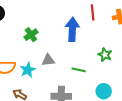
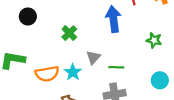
gray triangle: (48, 60) -> (93, 57), turned -32
green line: (79, 70) -> (116, 67), moved

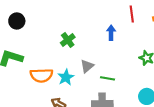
black circle: (28, 16) -> (17, 21), moved
blue arrow: (113, 19) -> (111, 33), size x0.6

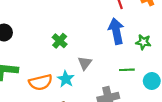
blue arrow: (111, 33) -> (116, 31), moved, size x1.6
green line: (107, 78) -> (127, 70), moved

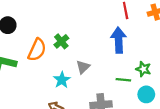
green star: (143, 42) -> (143, 69), moved
orange semicircle: (41, 82) -> (37, 50), moved, turned -60

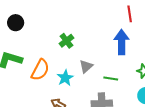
orange semicircle: (37, 50) -> (40, 70), moved
green line: (123, 80) -> (111, 79), moved

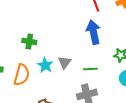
green cross: (66, 41) -> (29, 41), moved, turned -32
cyan star: (65, 78) -> (45, 65), moved

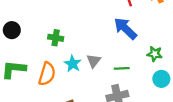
blue arrow: (93, 32) -> (125, 28), turned -35

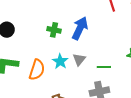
blue arrow: (125, 28) -> (80, 28), moved, turned 70
green cross: (56, 38) -> (54, 30), moved

